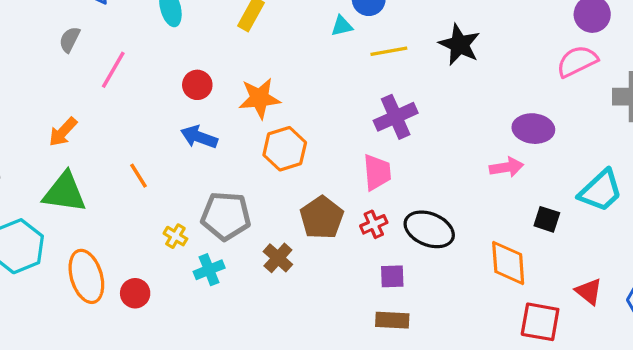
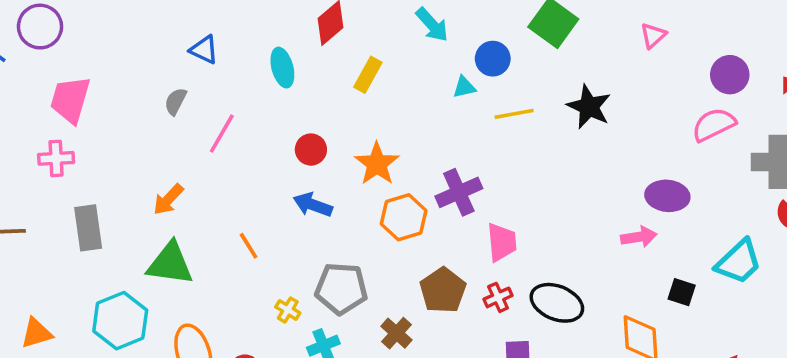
orange star: (259, 98) -> (377, 164), turned -30
purple cross: (396, 117) -> (459, 192), moved

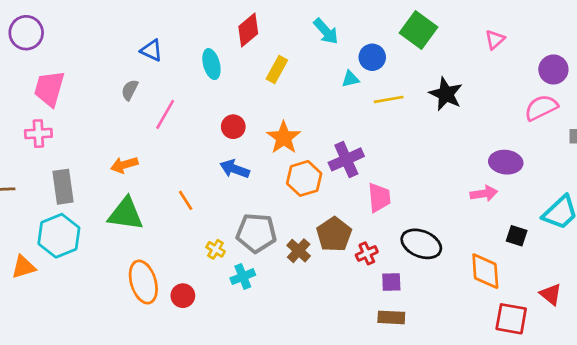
orange arrow: (168, 199) -> (124, 165), turned 30
red cross: (498, 297) -> (367, 253), moved
cyan hexagon: (120, 321) -> (59, 236), moved
brown cross: (396, 333) -> (299, 251), moved

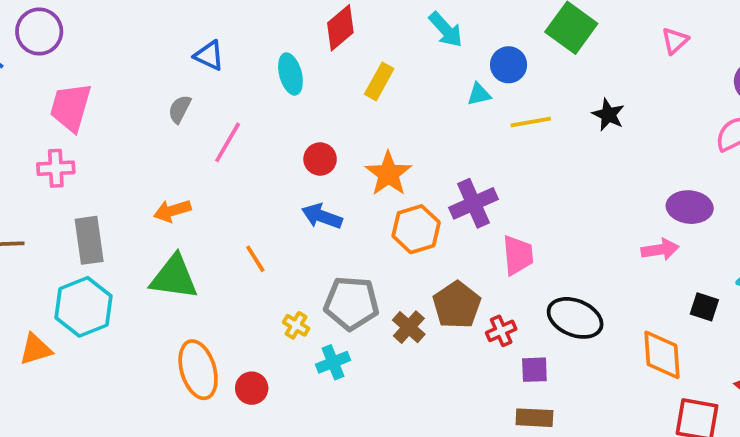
black star: (446, 94) -> (608, 115), size x0.7

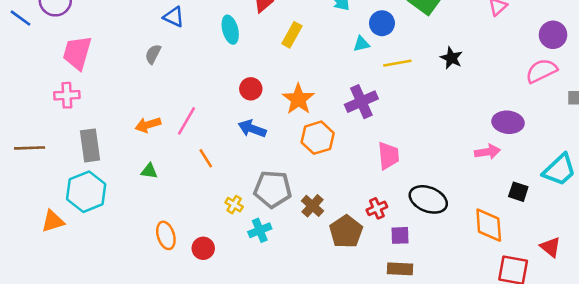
pink line: (228, 142) -> (186, 121), moved
purple cross: (473, 203) -> (361, 102), moved
green triangle: (174, 277) -> (149, 171), size x0.5
brown pentagon: (457, 305) -> (346, 232), moved
orange ellipse: (198, 370) -> (166, 235), size x0.7

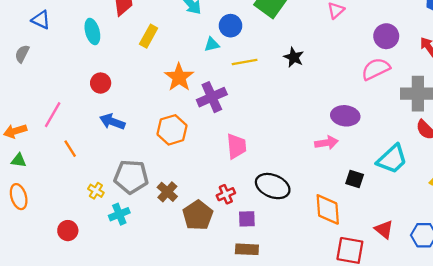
red circle: (251, 89) -> (101, 83), moved
orange star: (298, 99) -> (179, 77), moved
orange arrow: (148, 125) -> (15, 131), moved
orange ellipse: (166, 235) -> (19, 197), moved

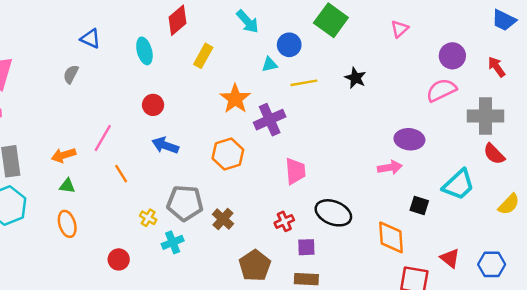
brown pentagon: (198, 215) -> (255, 266), moved

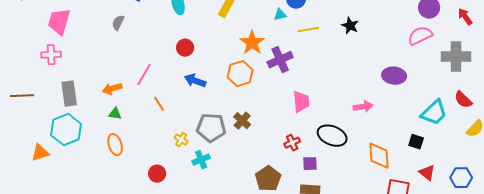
orange hexagon: (228, 154) -> (240, 74), moved
red semicircle: (494, 154) -> (463, 100), moved
pink arrow: (390, 167) -> (363, 107), moved
black square: (419, 205) -> (416, 142), moved
brown cross: (223, 219) -> (242, 121), moved

